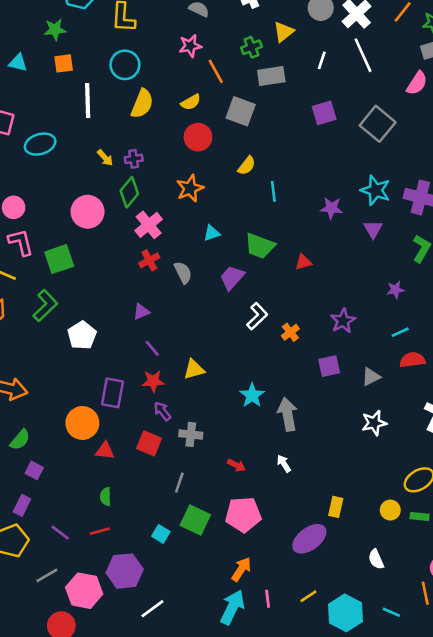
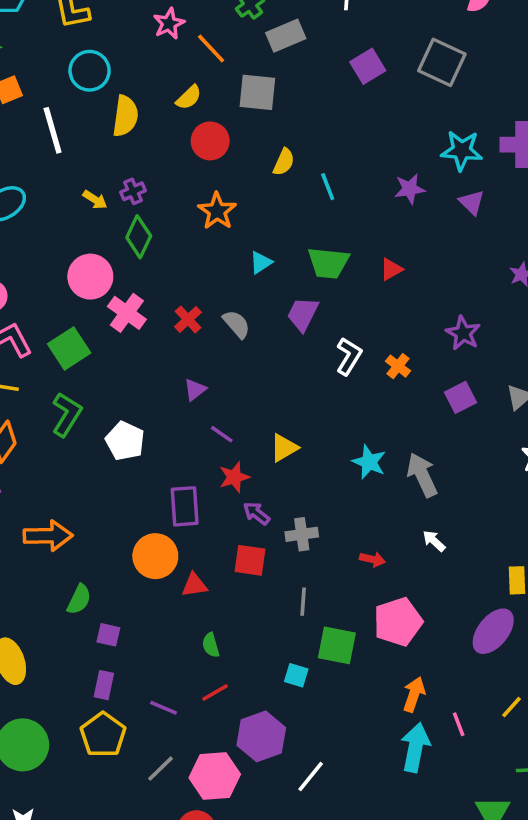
pink cross: (149, 225) -> (127, 313), moved

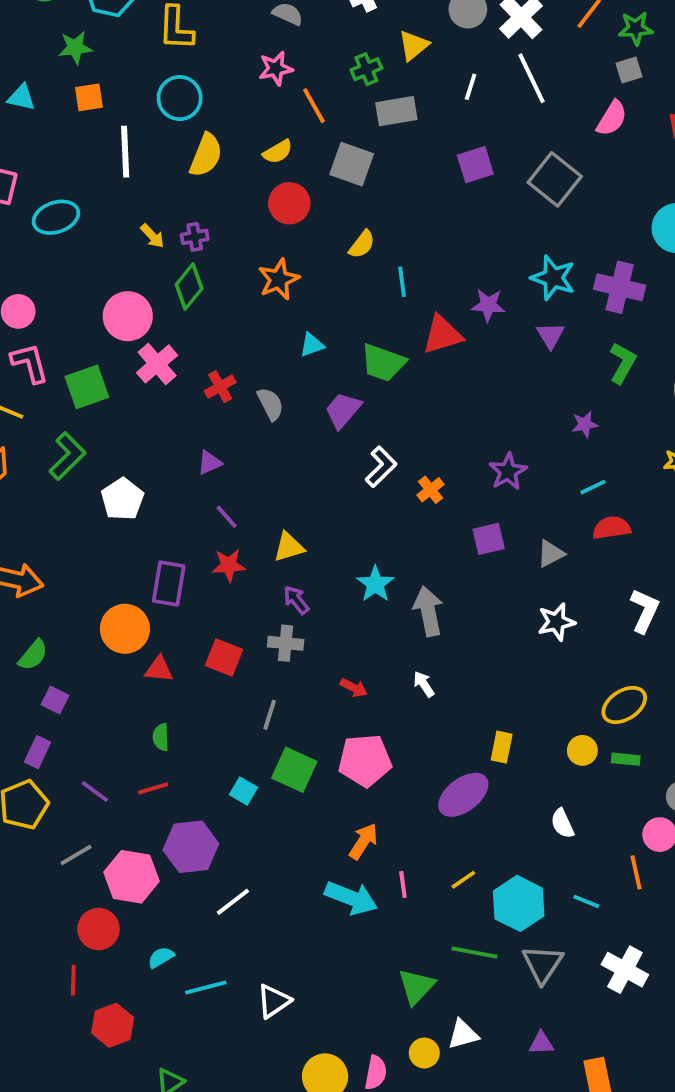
red triangle: (391, 269) -> (442, 335), moved, size x1.6
purple arrow: (257, 513) -> (296, 600), moved
cyan arrow: (415, 747) -> (351, 898), turned 87

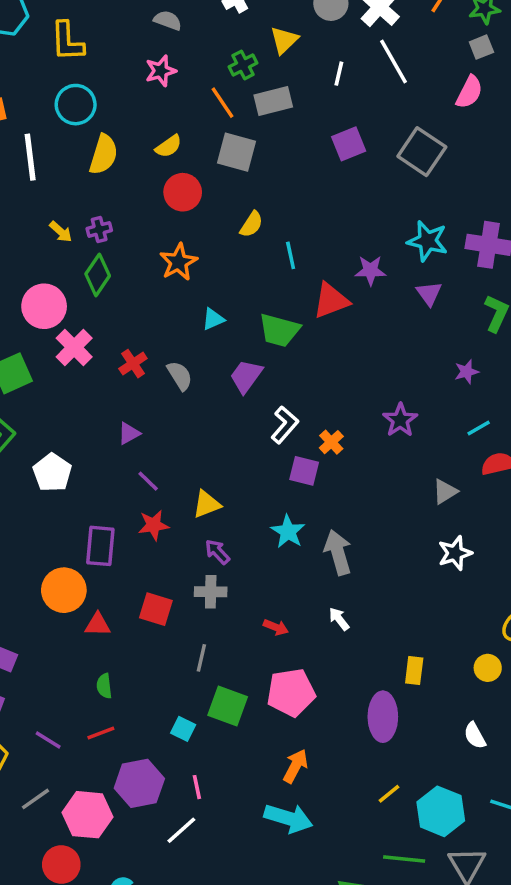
orange line: (314, 106) -> (222, 103), moved
purple square: (489, 539) -> (304, 471), moved, turned 32
purple ellipse: (463, 795) -> (383, 717), turned -48
pink line: (403, 884) -> (197, 787), moved

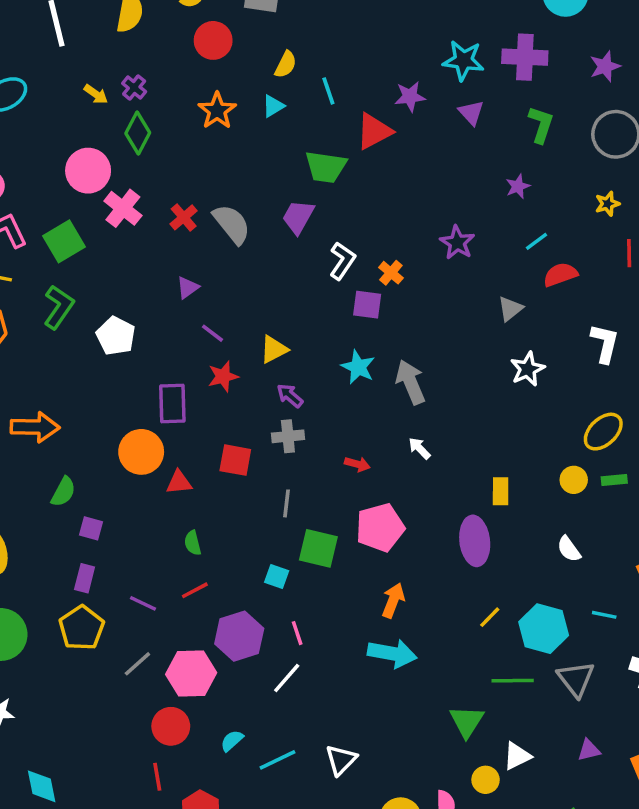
purple cross: (99, 229) -> (134, 87), turned -30
cyan triangle: (213, 319) -> (273, 106), moved
gray semicircle: (180, 376) -> (232, 224), size x1.4

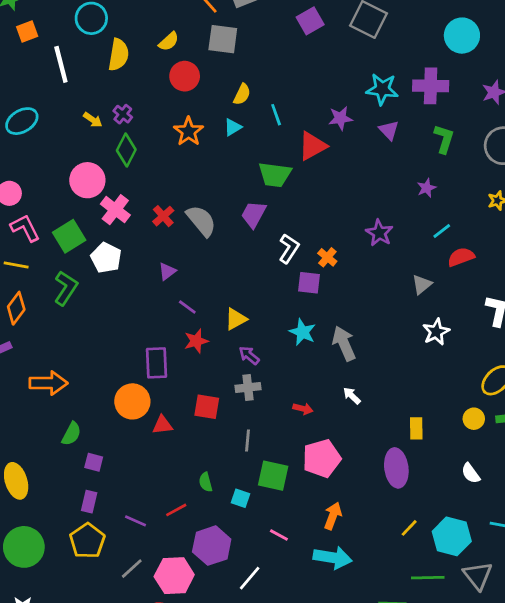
white pentagon: (116, 336) -> (106, 258), moved
green semicircle: (193, 543) -> (206, 482), moved
pink line: (297, 633) -> (279, 535), moved, turned -42

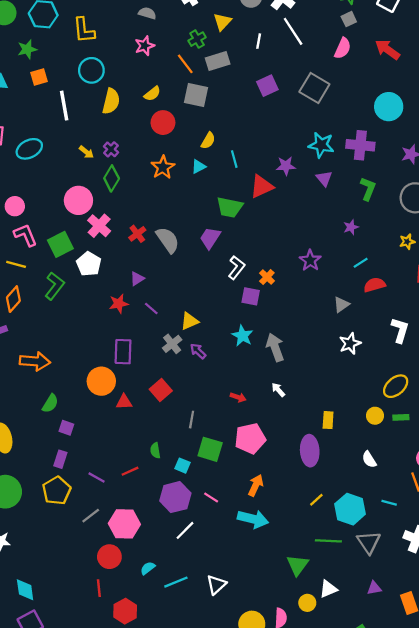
red star: (196, 341) -> (119, 304), moved
gray cross: (248, 388) -> (172, 344), moved, turned -36
red square: (207, 407) -> (161, 390), turned 35
purple hexagon: (212, 546) -> (175, 497), moved

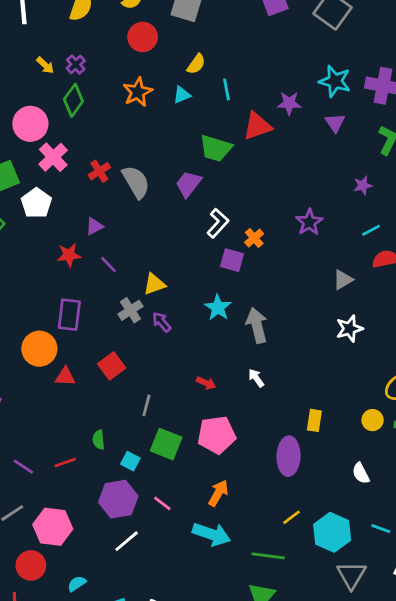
green line: (328, 541) -> (268, 556), moved

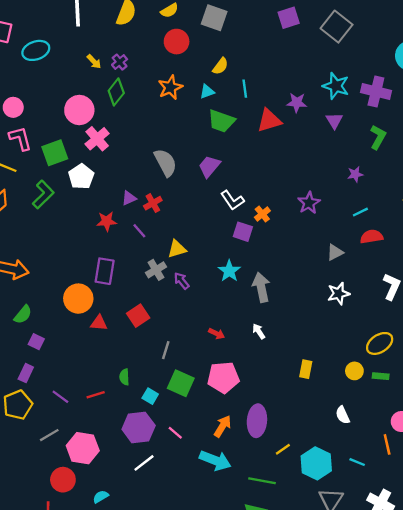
green trapezoid: (216, 148) -> (221, 121), moved
red cross: (99, 171) -> (153, 203), moved
white L-shape: (218, 223) -> (232, 200), turned 100
purple ellipse: (289, 456) -> (257, 421), moved

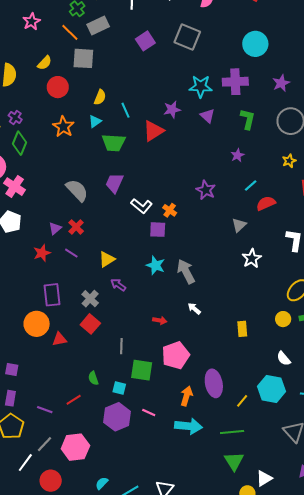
gray cross: (156, 270) -> (90, 299), moved
white line: (144, 463) -> (25, 463), moved
cyan hexagon: (316, 463) -> (271, 389), moved
red circle: (63, 480) -> (51, 481), moved

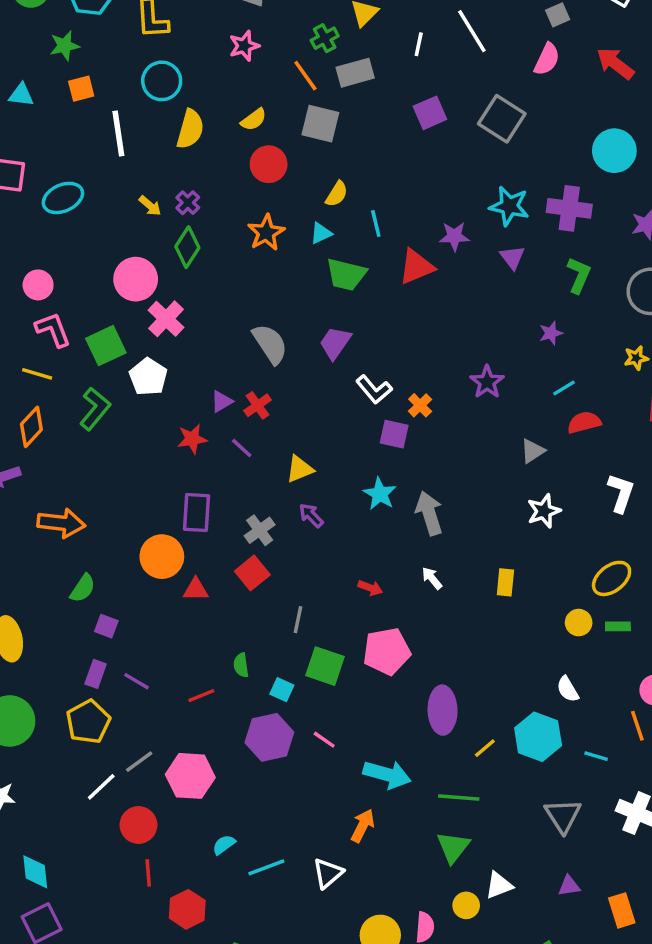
yellow rectangle: (242, 329) -> (505, 582), moved
orange arrow: (187, 396) -> (363, 826), moved
purple line: (45, 410) -> (137, 681), moved

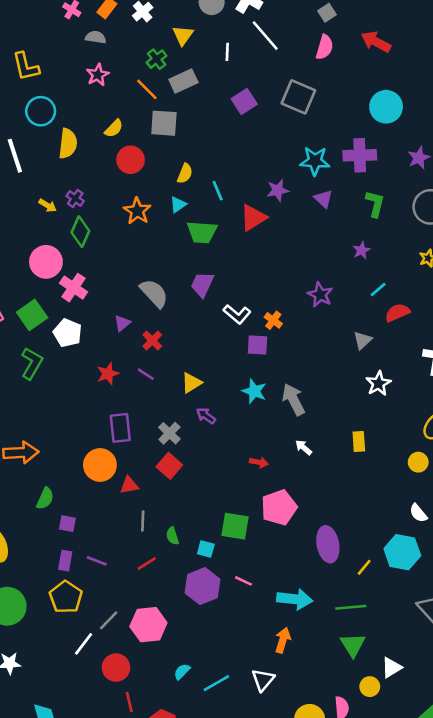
purple triangle: (222, 402) -> (122, 323), moved
gray line: (298, 620) -> (143, 521), moved

